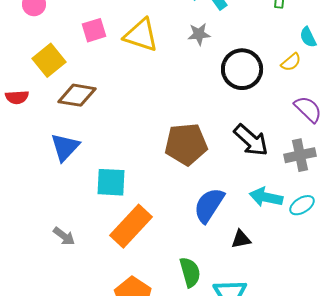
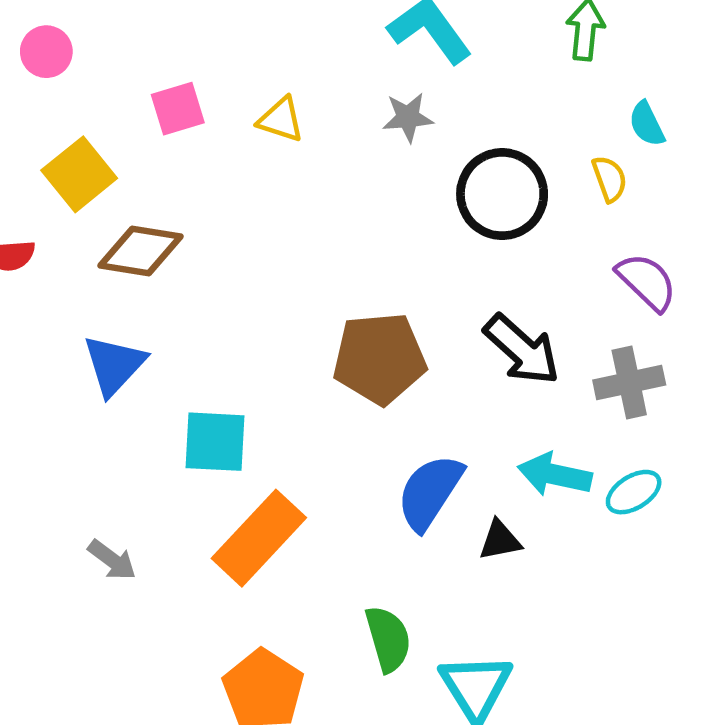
yellow triangle: (141, 35) -> (281, 120), size x0.6
yellow semicircle: (291, 62) -> (609, 179), turned -70
black triangle: (241, 239) -> (500, 540), moved

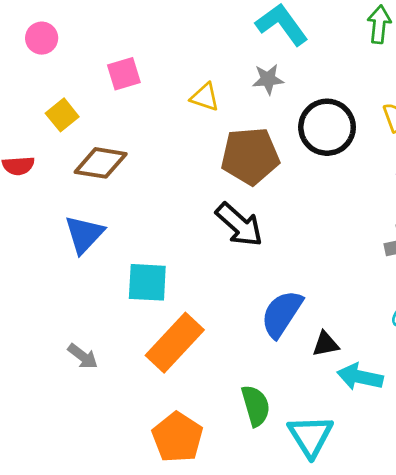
yellow triangle: (281, 120) -> (205, 97), moved
yellow square: (79, 174) -> (62, 115), size x0.7
black arrow: (522, 350) -> (239, 225), moved
brown pentagon: (379, 358) -> (250, 156), moved
cyan arrow: (555, 475) -> (360, 377), moved

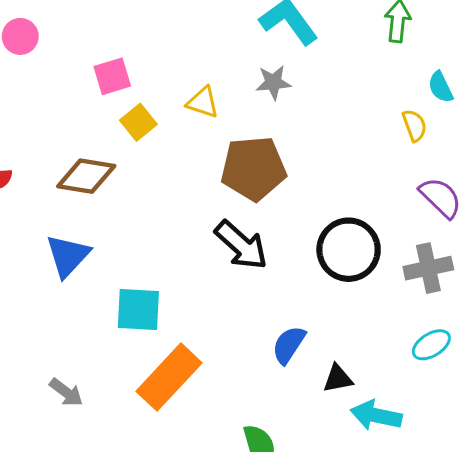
yellow square: (62, 115) -> (138, 122), moved
black circle: (327, 127) -> (349, 250), moved
blue semicircle: (282, 314) -> (289, 345), size x0.7

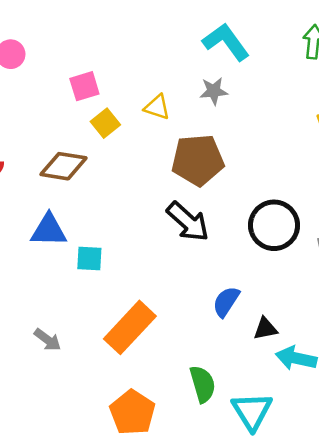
blue triangle: (68, 256) -> (49, 230), turned 48
cyan square: (138, 310) -> (89, 259), moved, size x0.7

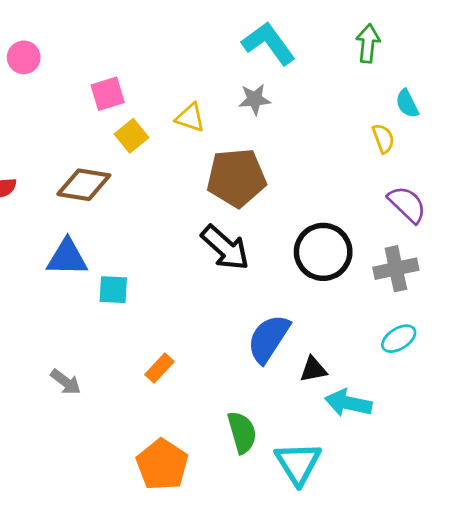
blue semicircle: (226, 302) -> (269, 339), size x1.4
orange rectangle: (130, 327) -> (159, 368), size x0.5

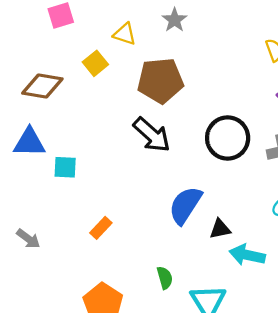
gray star: (255, 99) -> (175, 20), turned -30
yellow square: (131, 136) -> (95, 63), moved
green semicircle: (242, 432) -> (165, 278), size x0.7

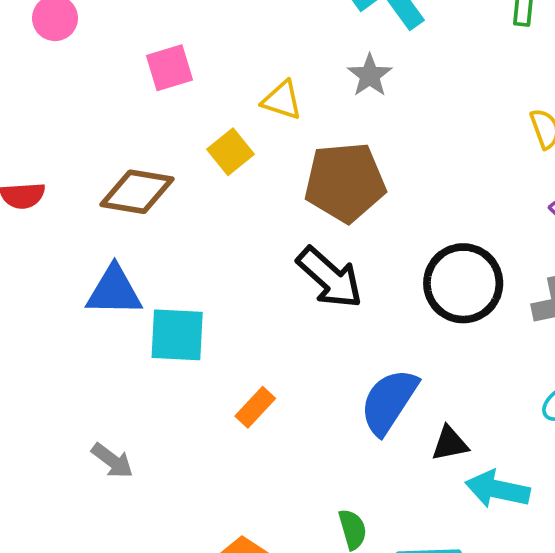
cyan square: (65, 167) -> (177, 335), size x1.4
orange rectangle: (101, 228) -> (255, 407), moved

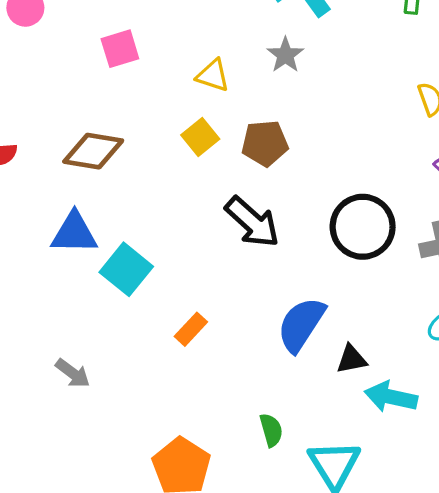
yellow square: (231, 152) -> (200, 137), moved
brown pentagon: (345, 182) -> (265, 143), size x0.7
cyan square: (177, 335) -> (126, 269), turned 36

